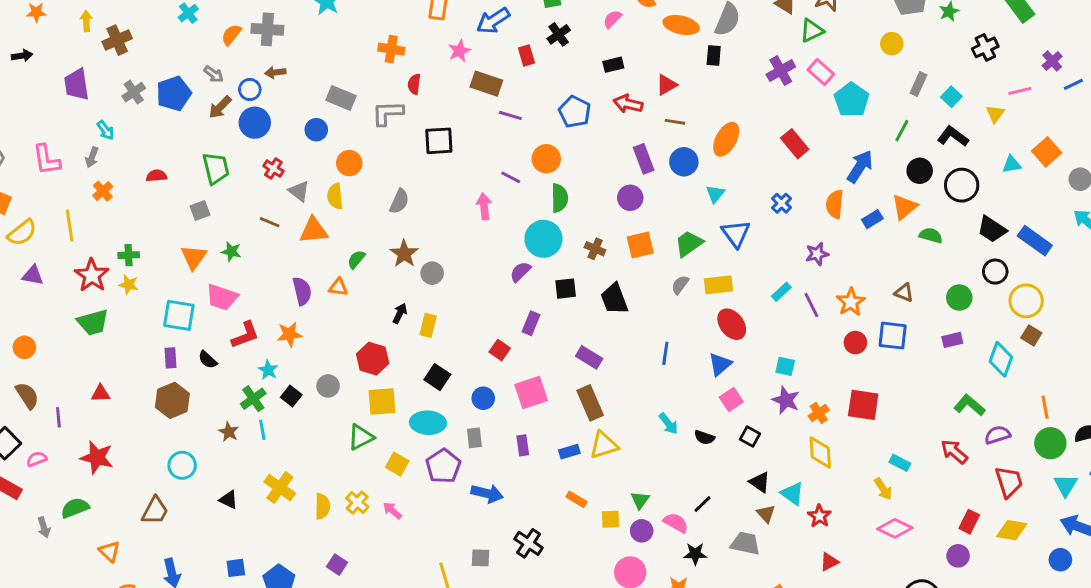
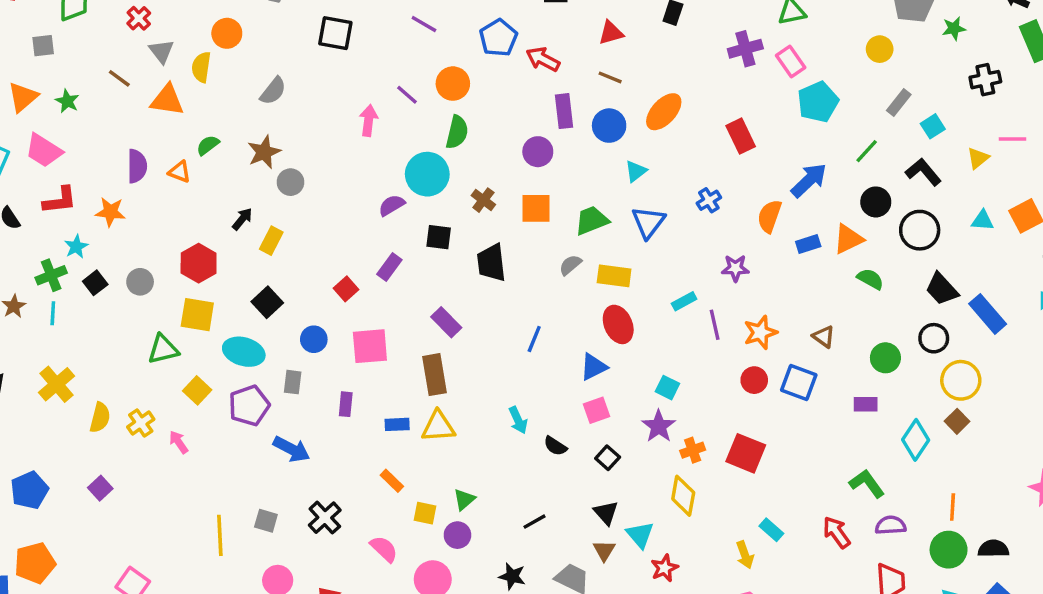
red arrow: (628, 104) -> (543, 59), moved
pink semicircle: (676, 523) -> (384, 549), moved

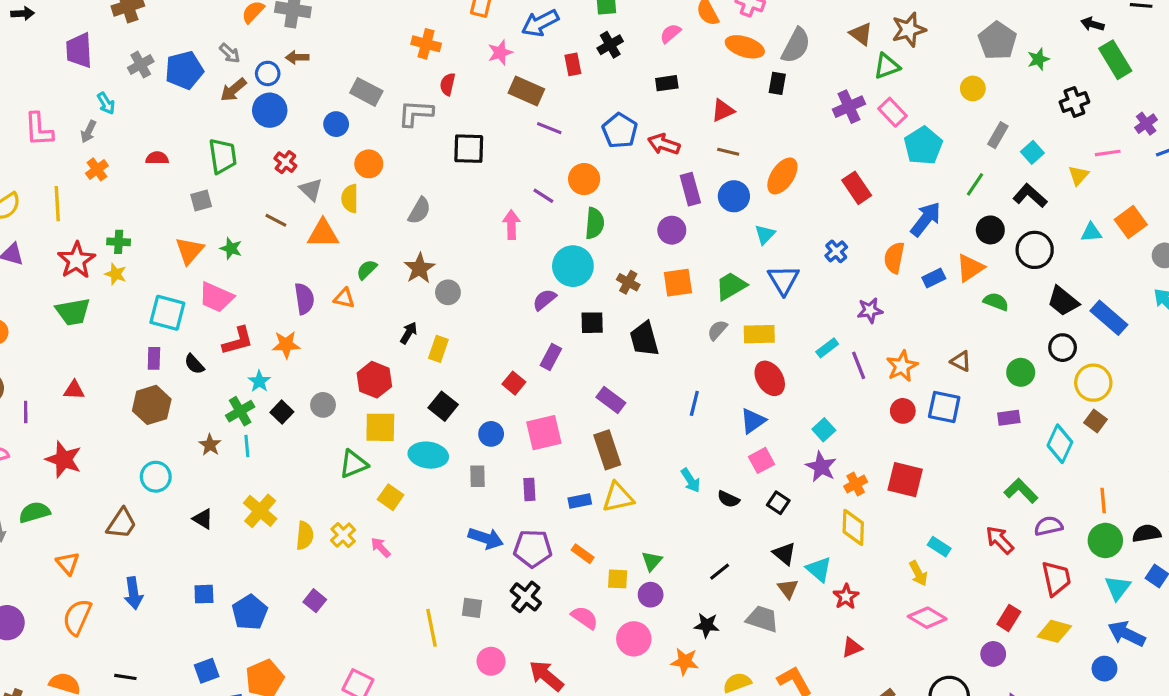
cyan square: (667, 388) -> (824, 430), turned 30
purple pentagon: (249, 406) -> (533, 548), moved, turned 30

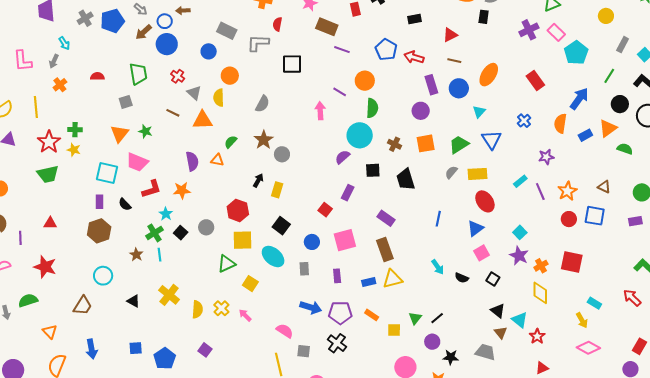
cyan ellipse: (428, 455) -> (273, 256), turned 35
black line: (720, 572) -> (437, 318), moved
purple circle: (651, 595) -> (432, 342), moved
pink semicircle: (585, 618) -> (285, 331), moved

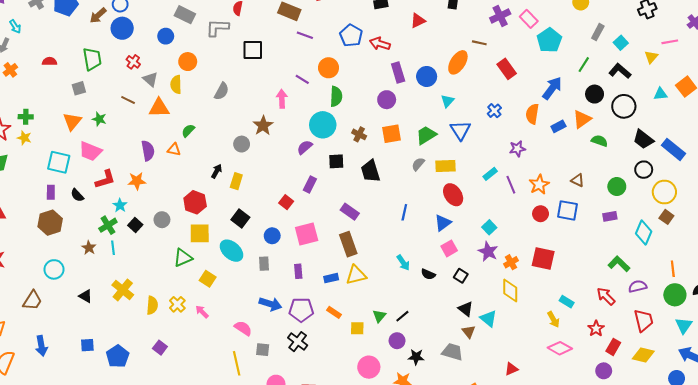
brown line: (454, 61) -> (479, 43), moved
brown star: (264, 140) -> (263, 126), moved
red star: (537, 336) -> (596, 329), moved

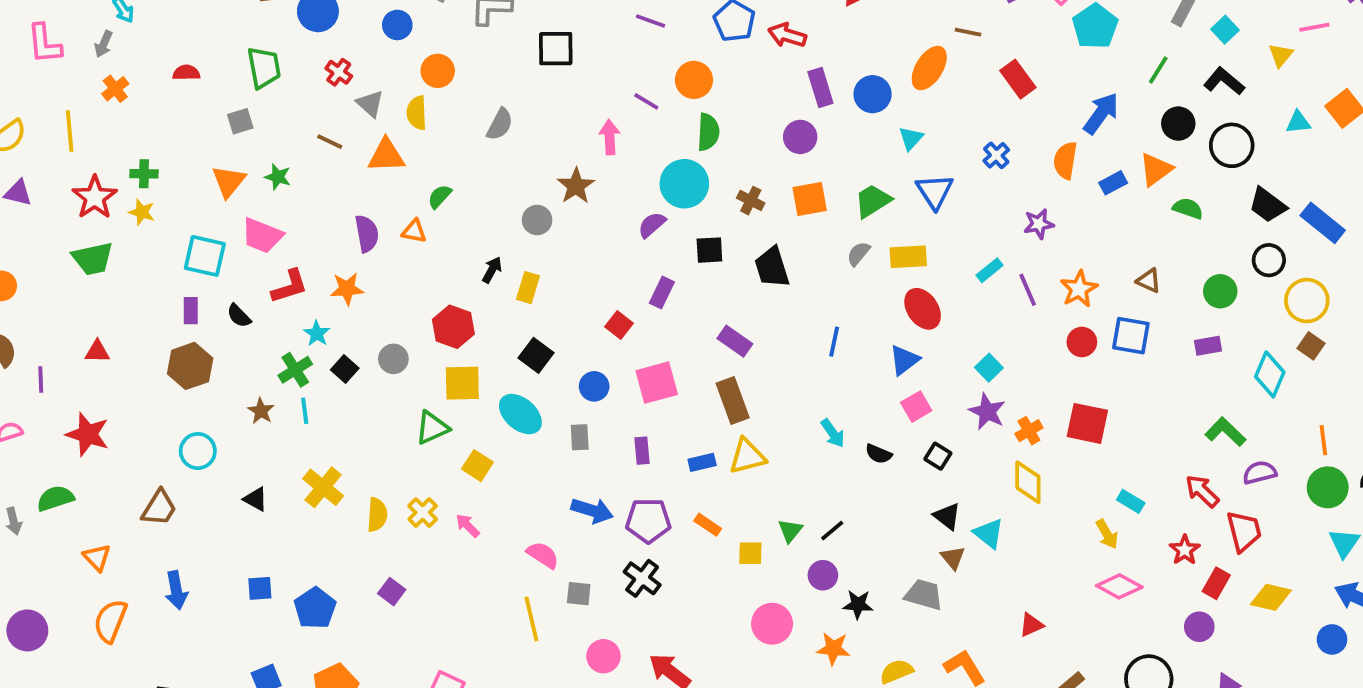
red trapezoid: (644, 320) -> (1244, 531), moved

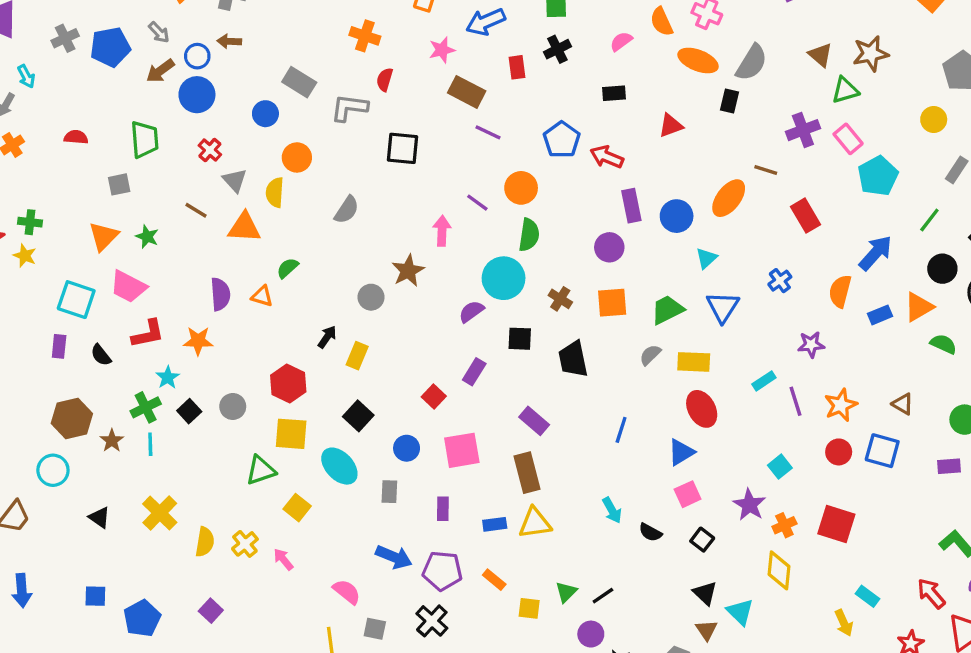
brown hexagon: (190, 366) -> (72, 418), moved
cyan square: (989, 368) -> (780, 467), moved

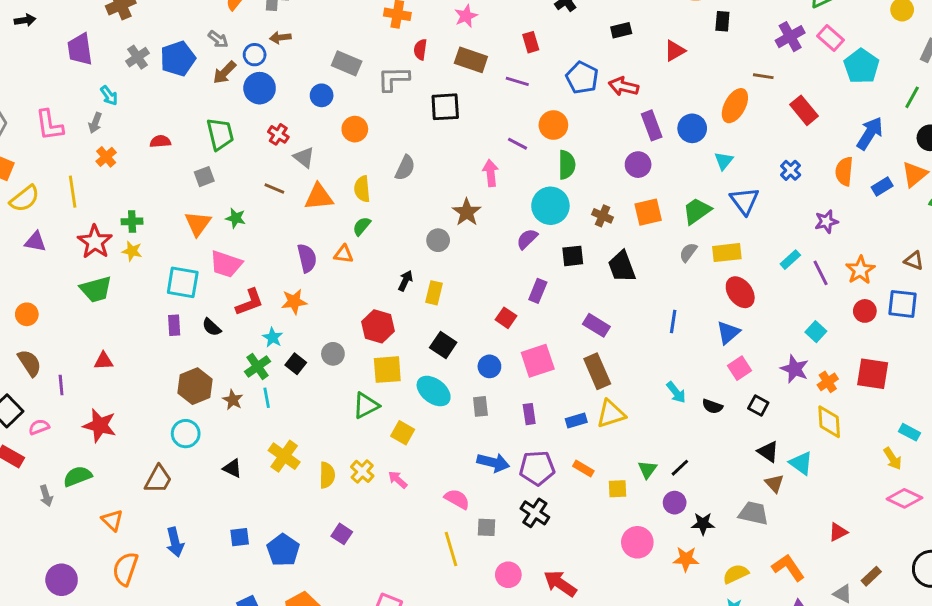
red rectangle: (517, 67) -> (531, 42), moved
brown rectangle: (467, 92) -> (471, 60), moved
yellow semicircle: (275, 192) -> (362, 189), moved

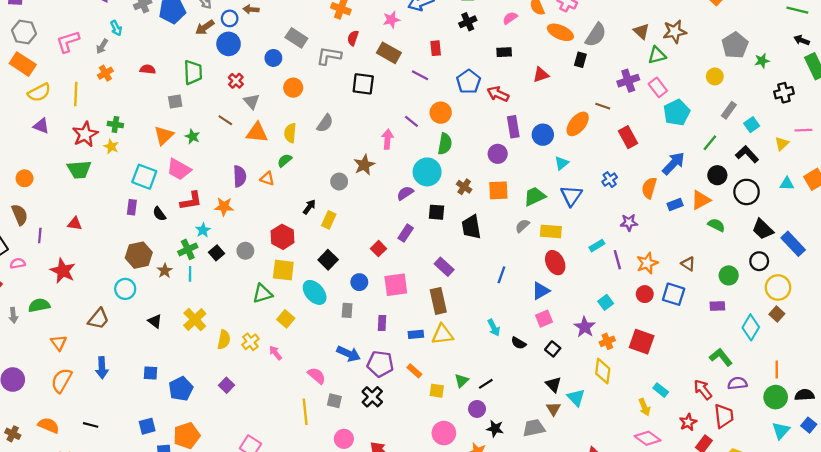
pink L-shape: (49, 125) -> (68, 42), turned 70
gray trapezoid: (753, 513) -> (534, 428), turned -35

